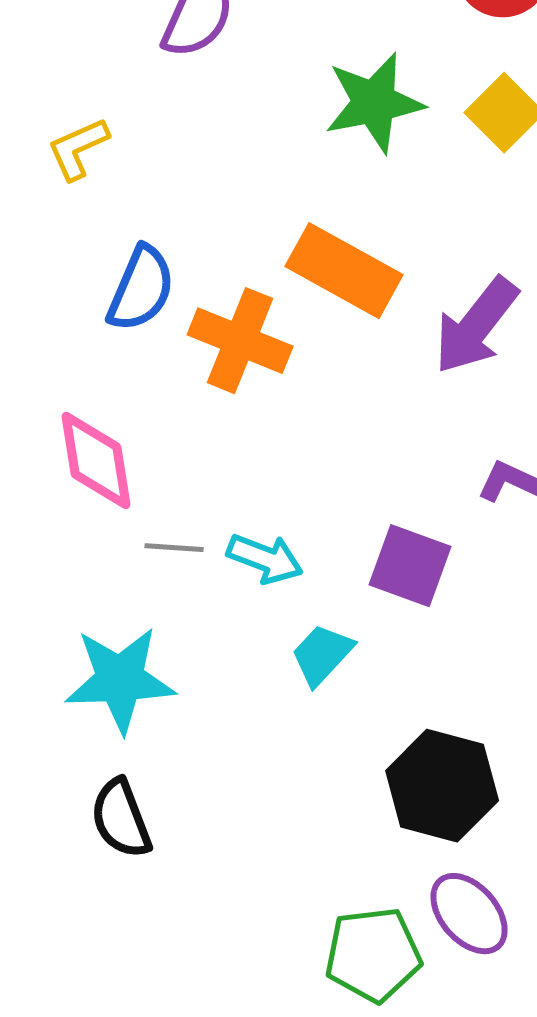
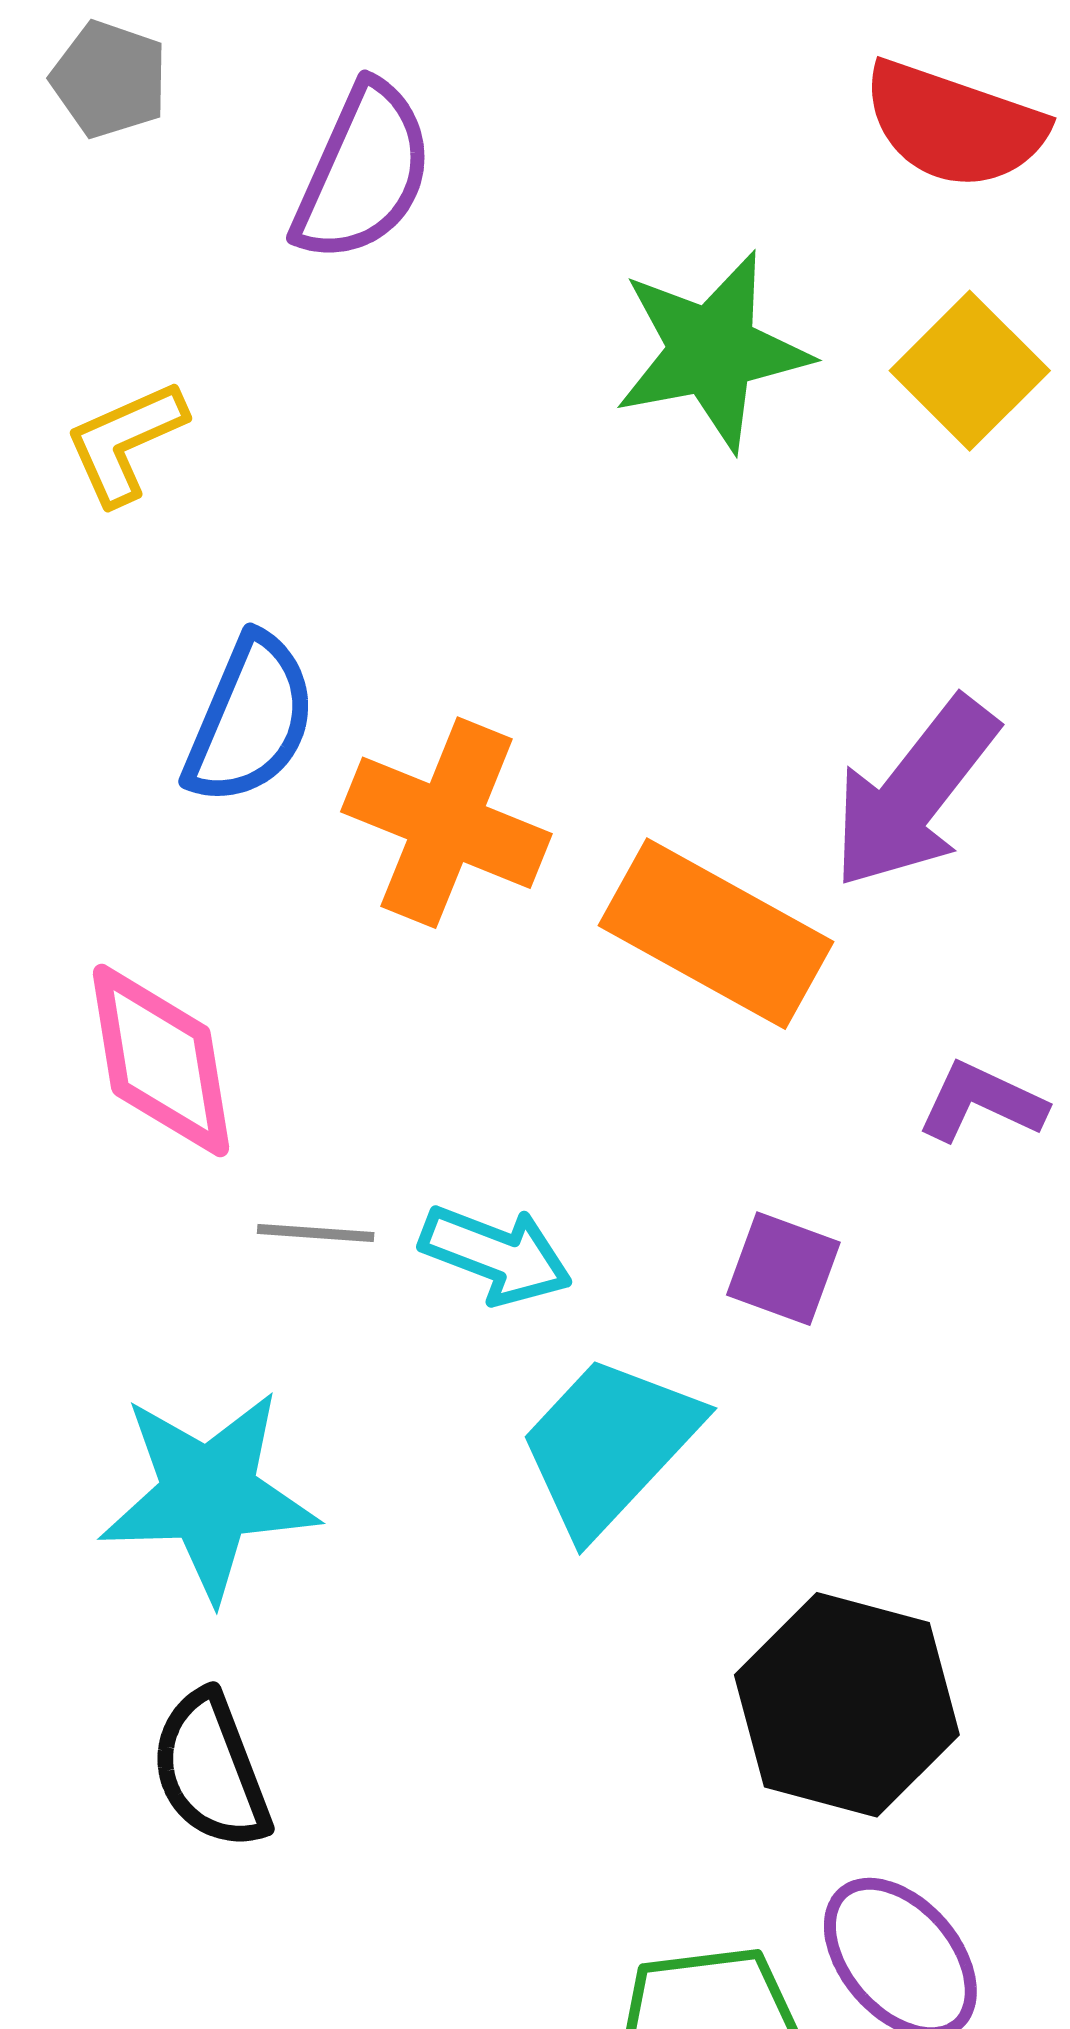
orange rectangle: (344, 271) -> (716, 934), moved
purple square: (410, 566) -> (783, 1269), size x0.7
cyan trapezoid: (322, 655) -> (609, 1445), size x1.5

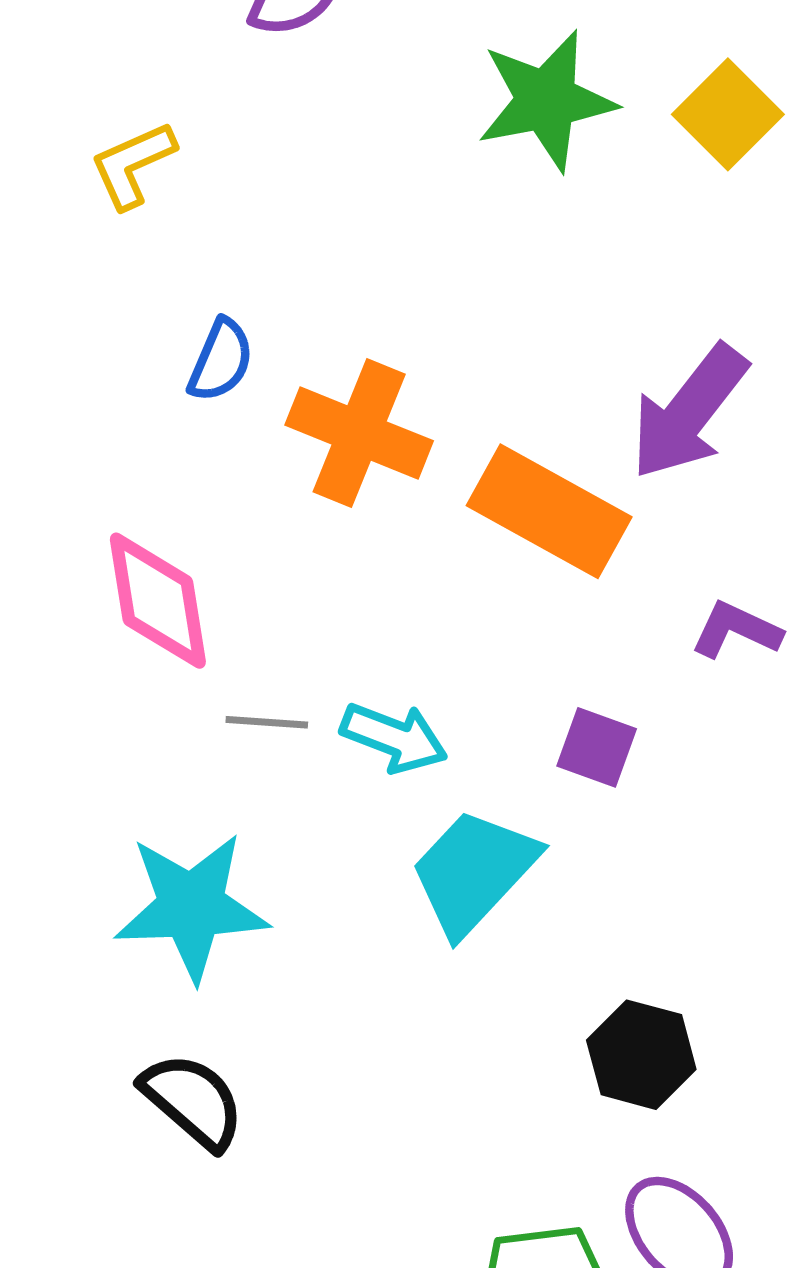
blue semicircle: (250, 720) -> (221, 360), size x0.7
black hexagon: (847, 1705) -> (641, 1055), size x0.7
black semicircle: (211, 1770) -> (193, 1101), turned 152

